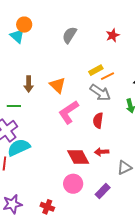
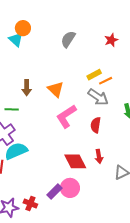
red arrow: (102, 152) -> (99, 156), turned -96
purple rectangle: (103, 191) -> (55, 192), moved
red cross: (47, 207) -> (30, 203), moved

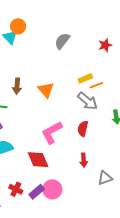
pink L-shape: (66, 116) -> (52, 132), moved
red diamond: (75, 161) -> (38, 160), moved
red cross: (30, 203) -> (16, 189), moved

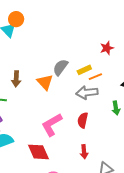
gray semicircle: (62, 41) -> (60, 67), moved
red star: (105, 45) -> (107, 48), moved
gray arrow: (88, 101) -> (87, 93), turned 135

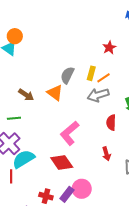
yellow rectangle: (84, 70) -> (91, 73), turned -40
brown arrow: (16, 79) -> (26, 95), turned -49
red semicircle: (83, 120) -> (111, 123), moved

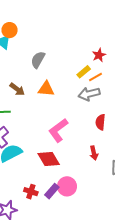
red star: (109, 48) -> (99, 55), moved
yellow rectangle: (91, 73) -> (84, 72), turned 32
gray semicircle: (67, 75) -> (38, 60), moved
orange triangle: (55, 93) -> (46, 89), turned -36

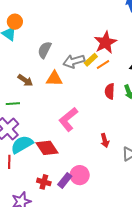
red star: (99, 55) -> (105, 42), size x1.6
gray arrow: (89, 94) -> (74, 61), moved
red semicircle: (100, 122) -> (110, 91), moved
red diamond: (49, 159) -> (47, 148), moved

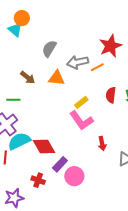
yellow rectangle: (91, 60) -> (81, 102), moved
orange line: (103, 64) -> (97, 67), moved
pink L-shape: (68, 119) -> (81, 120), moved, turned -90
purple rectangle: (65, 180) -> (60, 164), moved

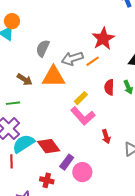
orange triangle: (57, 78) -> (53, 77), size x1.4

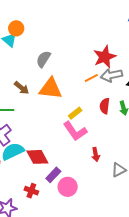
gray arrow: (72, 58) -> (112, 75), moved

